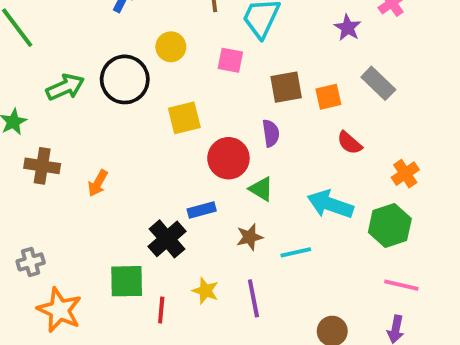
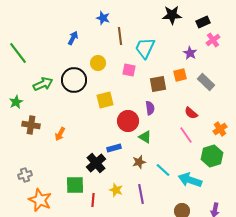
orange square: (328, 97) -> (180, 75), moved
cyan arrow: (330, 204) -> (190, 180), moved
cyan line: (296, 252) -> (163, 170), turned 56
pink line: (401, 285) -> (186, 135), moved, turned 42

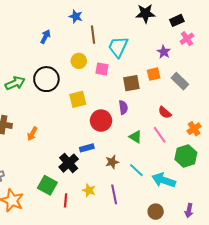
yellow circle: (98, 63) -> (79, 61), moved
green triangle: (145, 137) -> (135, 137), moved
green square: (75, 185) -> (47, 185), turned 30

